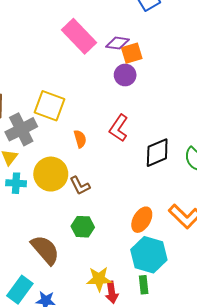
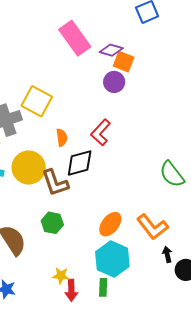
orange square: (132, 53) -> (124, 62), turned 30
black diamond: (157, 153) -> (80, 163), moved
brown L-shape: (80, 186) -> (55, 183), size x1.4
yellow star: (99, 279) -> (61, 276), size x0.7

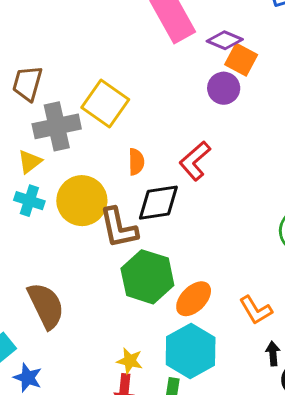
green hexagon: (52, 223) -> (147, 277), moved, size x1.6
orange L-shape: (152, 227) -> (256, 310), size x0.7
yellow star: (61, 276) -> (130, 361), moved

